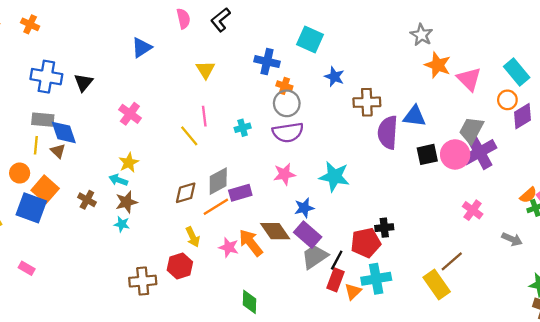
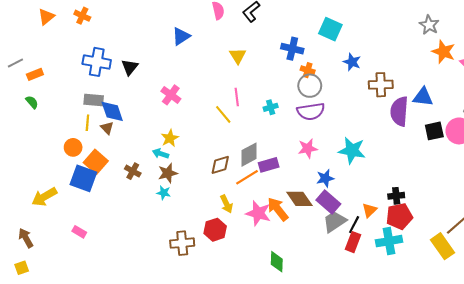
red pentagon: (366, 243) -> (399, 216), moved
pink star: (229, 247) -> (258, 213), size x1.4
orange triangle: (353, 292) -> (369, 210), moved

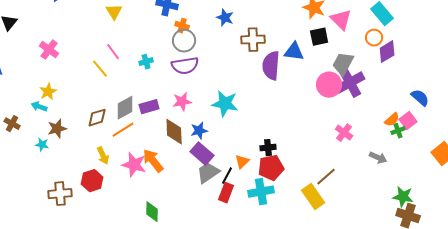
pink line: (237, 97) -> (113, 52), turned -30
black square: (434, 131) -> (319, 37), moved
purple rectangle: (269, 165) -> (149, 107), moved
brown star: (168, 173) -> (57, 129), moved
brown diamond: (299, 199) -> (174, 132), moved, turned 32

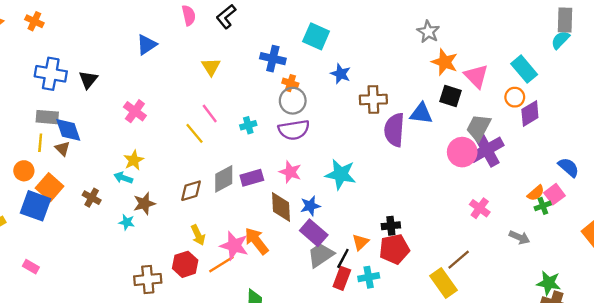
black square: (319, 37) -> (450, 96), turned 30
pink star: (182, 102) -> (290, 172), turned 30
orange line: (123, 130) -> (221, 264), moved
cyan cross: (261, 192) -> (369, 277), moved, size x0.7

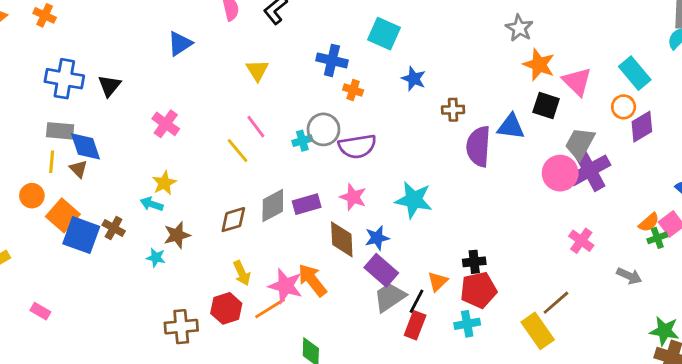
brown cross: (373, 99) -> (453, 110), size x0.7
gray circle: (293, 101) -> (323, 129), moved
blue square: (36, 206) -> (81, 235), moved
cyan cross: (369, 277) -> (467, 324), moved

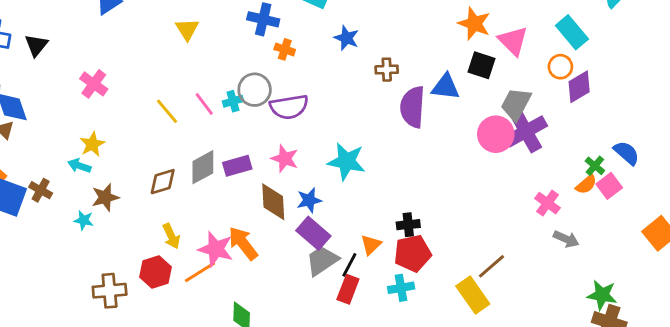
pink line: (256, 127) -> (204, 104), moved
green cross: (657, 238) -> (595, 166), moved, turned -30
pink cross: (581, 241) -> (547, 203), moved

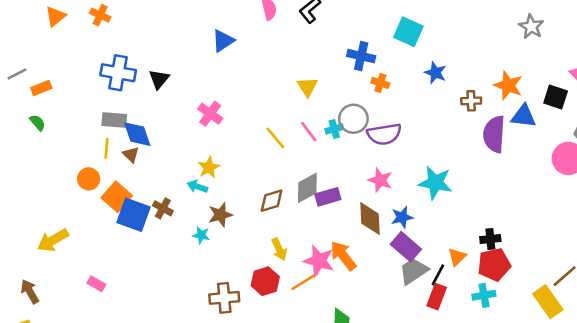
orange star: (474, 24) -> (508, 85), moved
yellow triangle: (187, 29) -> (307, 87), moved
purple rectangle: (237, 166) -> (328, 197), moved

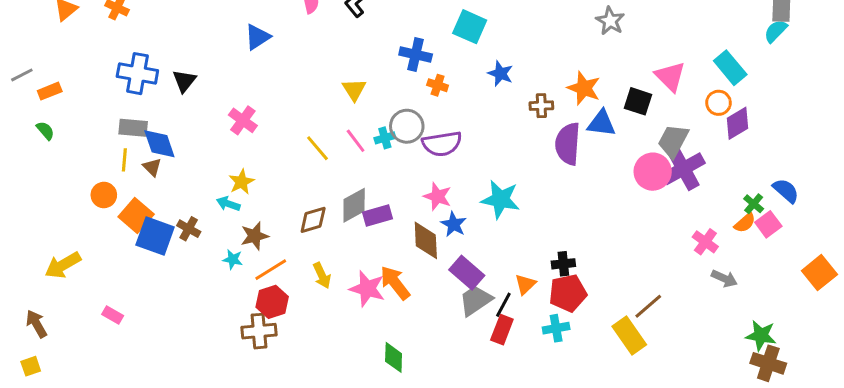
blue star: (402, 217) -> (454, 224), moved, turned -30
red hexagon: (265, 281) -> (272, 302), moved
orange line: (305, 281) -> (271, 270), moved

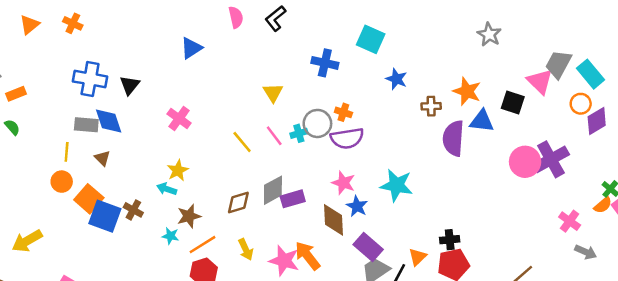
orange cross: (438, 85) -> (343, 112), moved
gray trapezoid: (673, 141) -> (558, 64), moved
blue diamond: (159, 144) -> (109, 121), moved
yellow line: (124, 160) -> (67, 152), moved

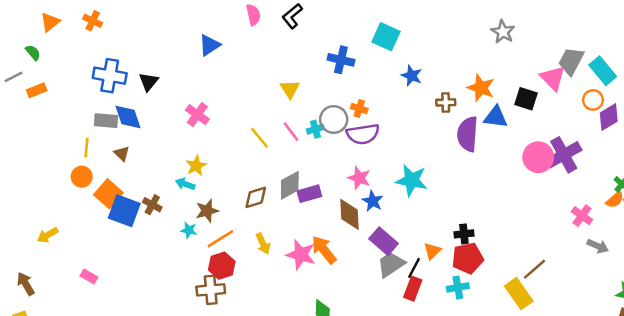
green semicircle: (12, 127) -> (33, 53), moved
yellow arrow: (27, 241) -> (48, 235), size x0.7

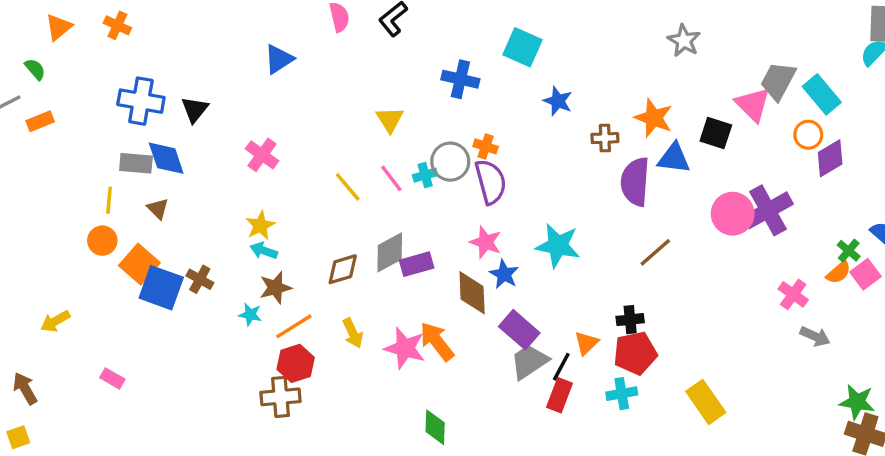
purple semicircle: (363, 134) -> (491, 182), turned -96
cyan arrow: (185, 184) -> (264, 251), moved
brown line: (535, 269) -> (655, 252), moved

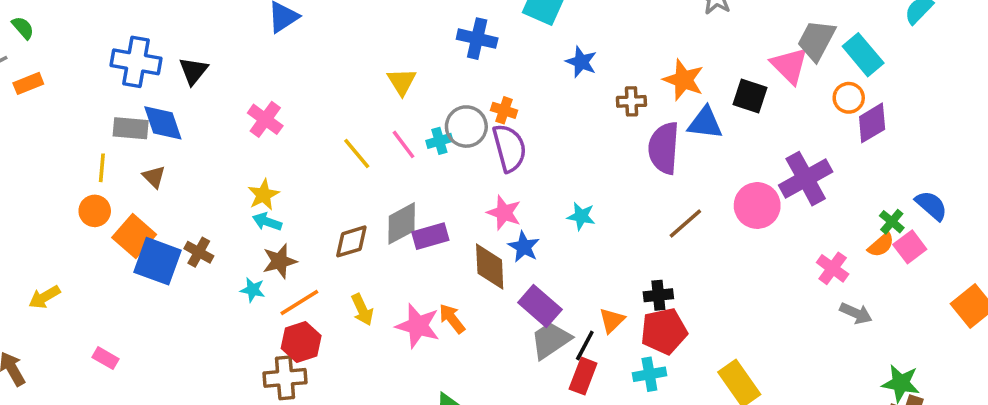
pink circle: (733, 214) -> (757, 205), moved
cyan star: (558, 246) -> (581, 216), size x0.6
orange arrow: (437, 341) -> (452, 319), size x0.7

